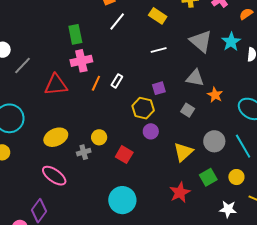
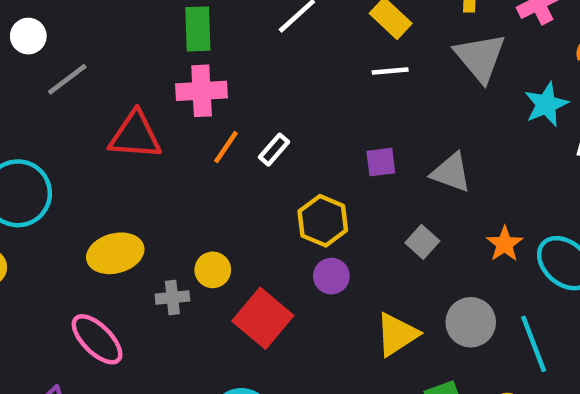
gray triangle: (201, 41) -> (480, 57), moved
white line: (159, 50) -> (390, 71), moved
purple square: (159, 88) -> (381, 162), moved
orange star: (215, 95) -> (505, 244), moved
red square: (124, 155) -> (263, 318), size x1.4

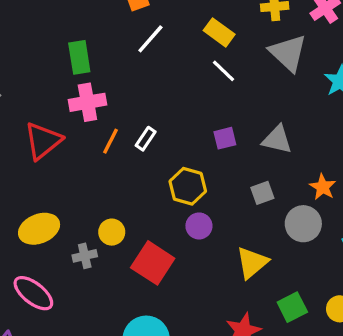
white line: (390, 71) -> (223, 71), turned 56
red triangle: (135, 135) -> (43, 141), turned -36
gray square: (422, 242) -> (262, 193), turned 35
gray circle: (471, 322) -> (303, 224), moved

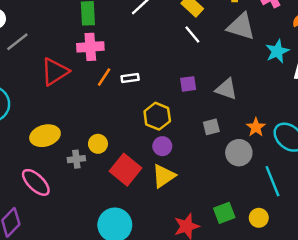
gray triangle: (288, 53) -> (241, 26), turned -32
white rectangle: (146, 139) -> (130, 78), turned 42
yellow triangle: (252, 263) -> (164, 176), moved

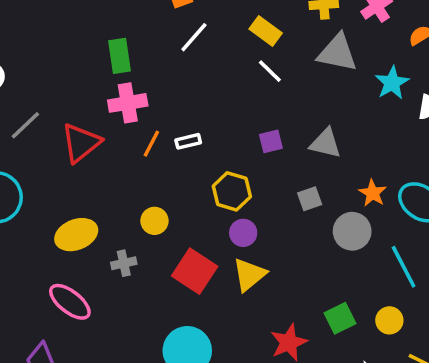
gray line: (17, 42) -> (25, 125), moved
yellow circle: (98, 144) -> (154, 221), moved

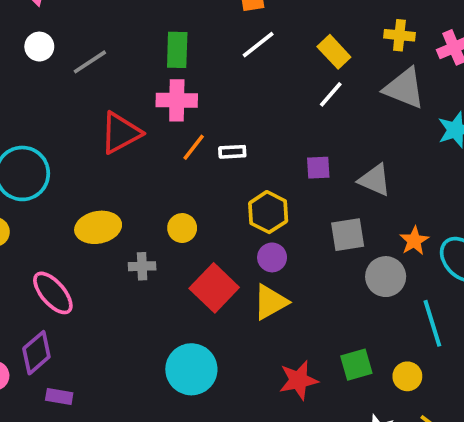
white line: (270, 71) -> (331, 94), turned 76
gray line: (25, 125) -> (90, 62), moved
gray square: (310, 199) -> (348, 235), size x1.4
pink ellipse: (70, 302) -> (53, 293), moved

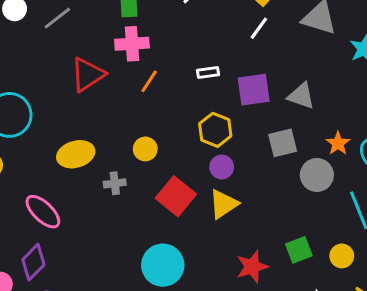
white rectangle: (232, 152) -> (208, 73), moved
purple square: (318, 168) -> (254, 90), size x1.6

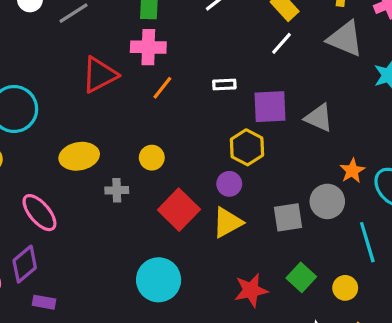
yellow hexagon: (215, 130) -> (247, 147), moved
gray square: (283, 143) -> (288, 217), moved
green square: (299, 250) -> (301, 277), turned -32

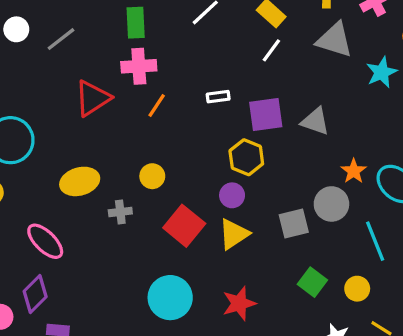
red star: (251, 290) -> (239, 303), moved

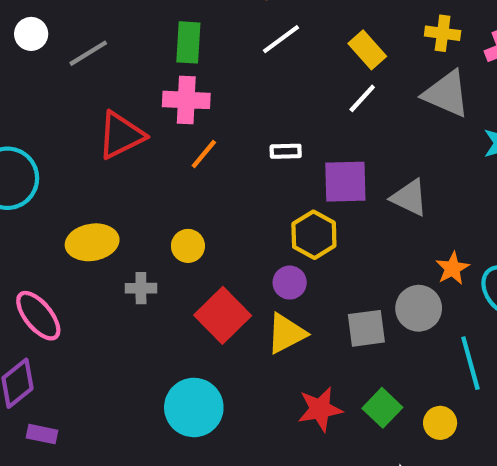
red star: (239, 303) -> (320, 409), moved

